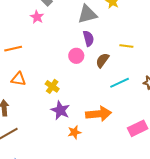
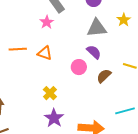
purple semicircle: (88, 38) -> (94, 52), turned -42
orange triangle: (18, 79) -> (45, 53), moved
cyan line: (120, 83) -> (125, 111), moved

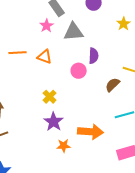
gray triangle: (97, 28) -> (74, 32), moved
purple semicircle: (94, 52) -> (94, 56), turned 49
brown semicircle: (104, 76) -> (113, 85), moved

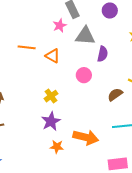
purple semicircle: (94, 56) -> (103, 54), moved

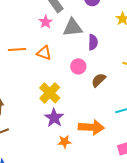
brown semicircle: (115, 95) -> (99, 80), moved
yellow cross: (51, 96) -> (50, 93), size x1.5

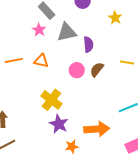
brown semicircle: (99, 80) -> (97, 70), moved

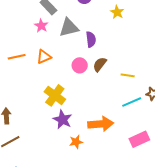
orange triangle: (41, 61) -> (44, 57), turned -35
yellow line: (127, 62) -> (128, 75), moved

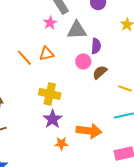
orange line: (17, 57) -> (24, 58), moved, turned 48
pink circle: (80, 65) -> (83, 61), moved
yellow cross: (55, 95) -> (50, 94), turned -35

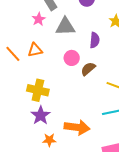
purple semicircle: (96, 46) -> (95, 40), moved

